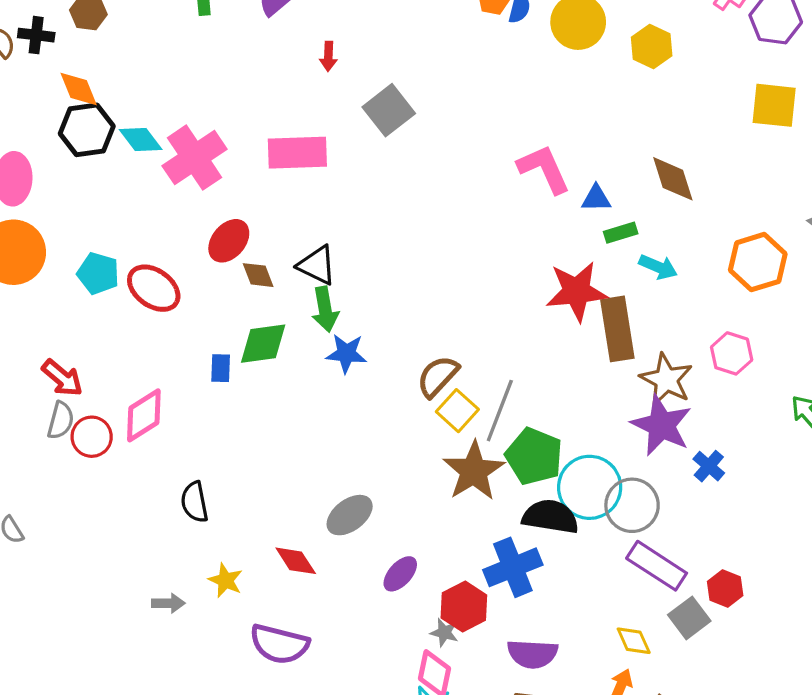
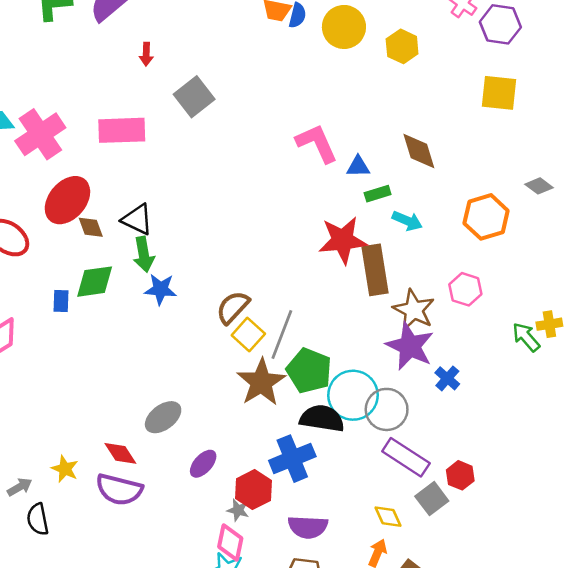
red ellipse: (229, 241) -> (67, 200), size x1.4
black semicircle: (195, 502) -> (38, 519), moved
gray arrow: (168, 603) -> (20, 487), turned -30
purple semicircle: (279, 644) -> (119, 490), moved

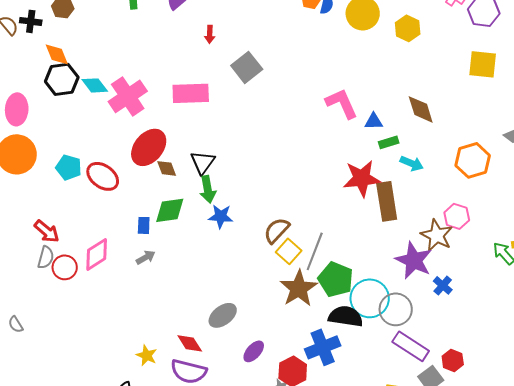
black triangle: (137, 220) -> (203, 162), turned 40
brown star: (414, 310) -> (437, 235), moved
gray arrow: (20, 487) -> (146, 257), moved

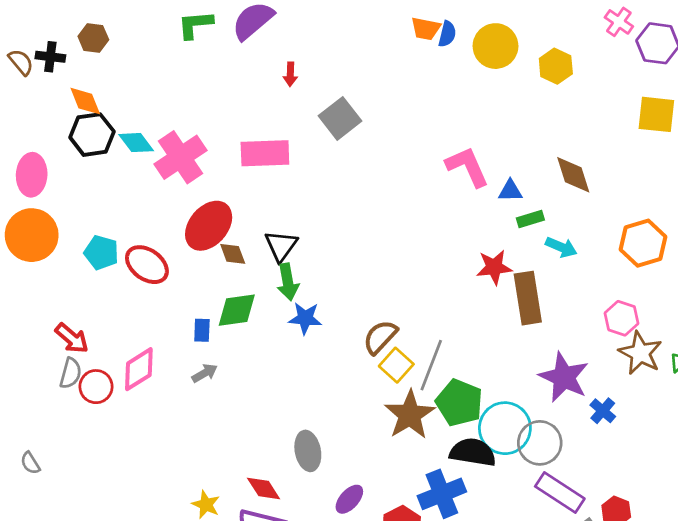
red star: (362, 178) -> (494, 267), size x0.7
brown star: (437, 235) -> (640, 353), moved
gray ellipse: (223, 315) -> (308, 451), turned -64

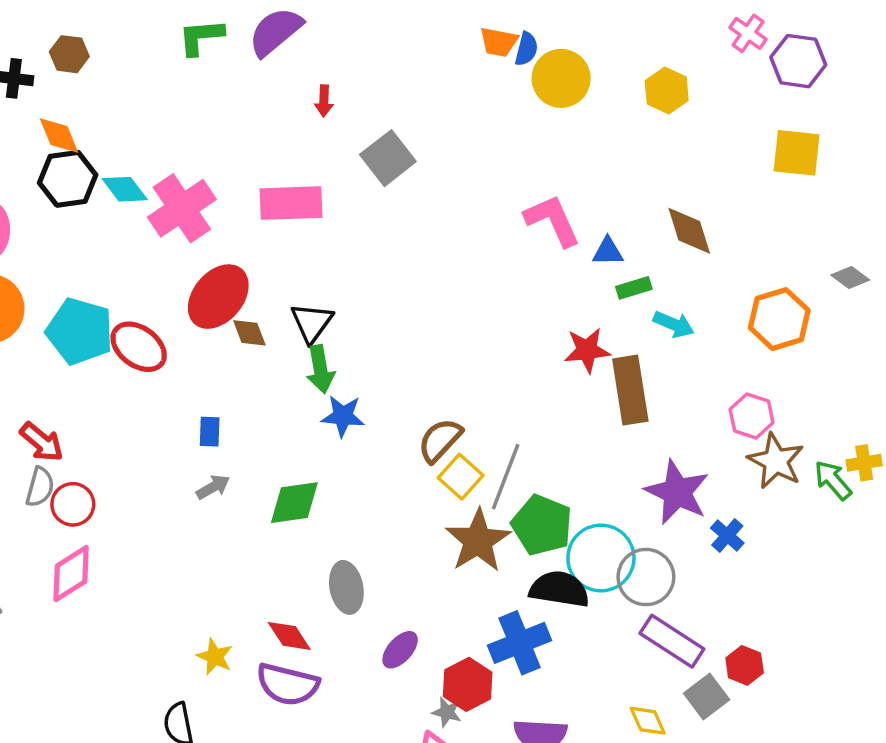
yellow circle: (496, 46) -> (561, 78), moved
cyan pentagon: (101, 253) -> (80, 331), size x1.5
green diamond: (237, 310) -> (294, 503), moved
pink diamond: (139, 369) -> (71, 574), moved

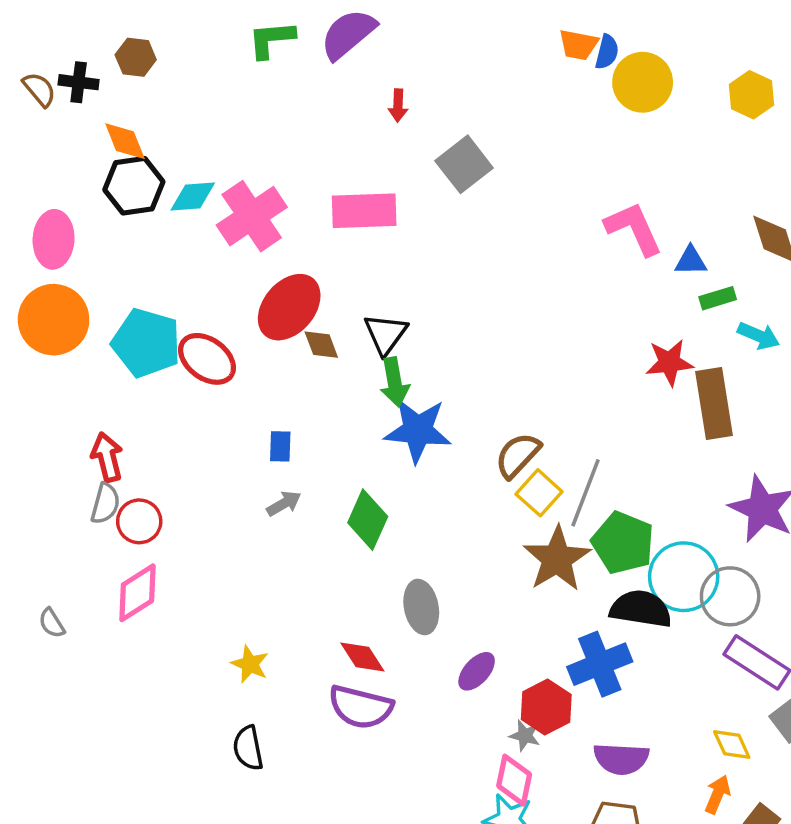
cyan diamond: (125, 189) -> (193, 196), turned -57
blue star: (343, 416) -> (418, 430), size x1.5
red arrow: (42, 442) -> (107, 457), turned -144
green diamond: (294, 503) -> (368, 520), turned -58
yellow star: (215, 657) -> (250, 664), moved

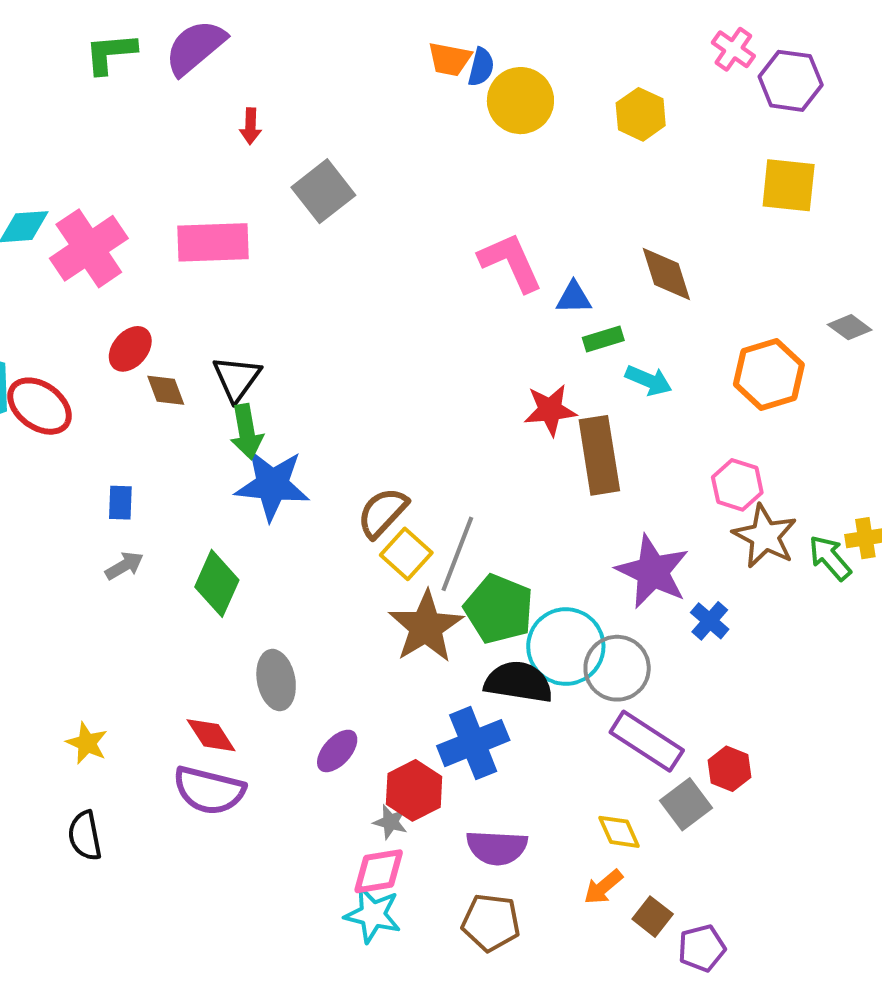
red ellipse: (289, 307) -> (130, 349), size x0.6
pink diamond: (514, 780) -> (379, 871), turned 69
orange arrow: (718, 794) -> (603, 887), turned -153

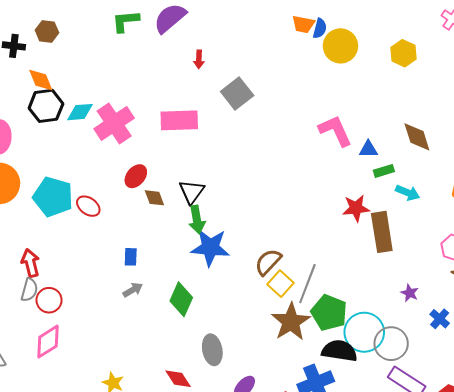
red ellipse: (40, 406) -> (88, 206), size x0.7
purple star: (653, 572) -> (410, 293), size x0.5

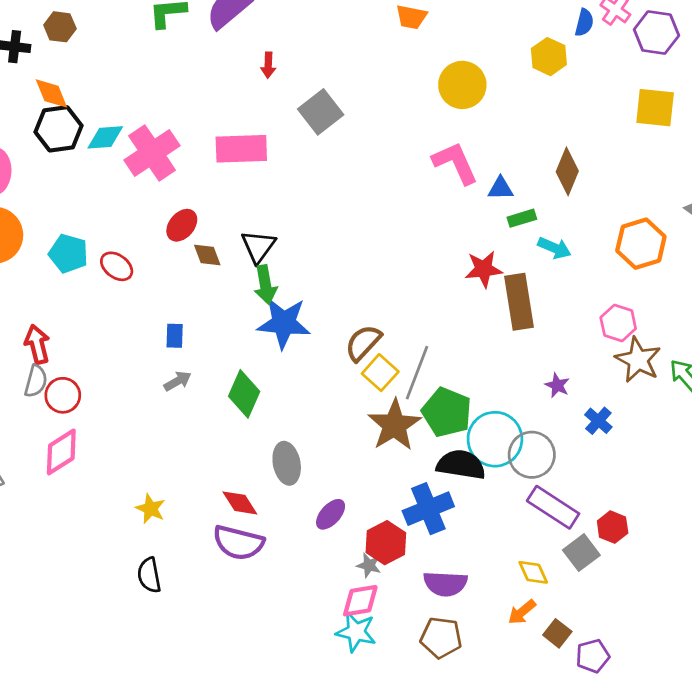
blue semicircle: (320, 28) -> (584, 23), moved
yellow circle: (340, 46) -> (462, 85), moved
brown diamond: (417, 137) -> (567, 171), turned 40
cyan pentagon: (53, 197) -> (68, 254), size x0.7

